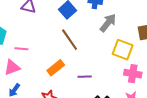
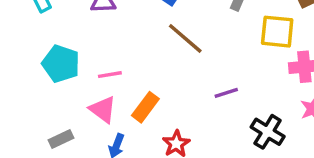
pink triangle: (12, 67) -> (103, 109), turned -48
orange rectangle: (56, 68) -> (145, 107), moved

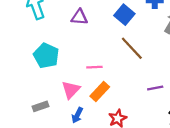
pink line: (110, 75) -> (94, 67), moved
pink triangle: (103, 109) -> (71, 90), turned 30

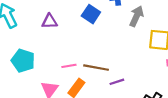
brown line: (132, 48) -> (96, 68), moved, turned -30
purple line: (155, 88) -> (117, 82), moved

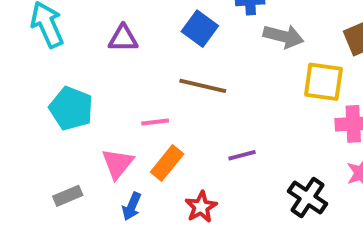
gray arrow: (136, 16) -> (283, 36), turned 78
brown line: (96, 68) -> (203, 86), moved

